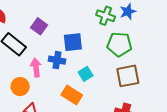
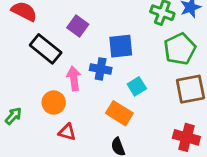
green pentagon: (119, 44) -> (180, 49), turned -30

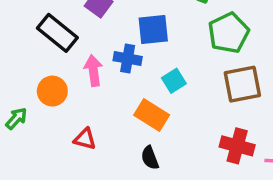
orange circle: (54, 103) -> (52, 91), moved

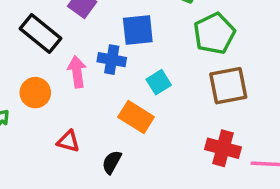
black semicircle: (150, 158) -> (112, 162), moved, turned 50

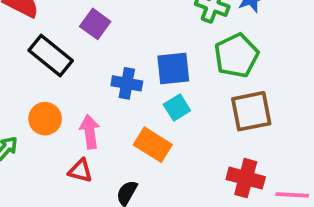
blue square: (138, 30) -> (173, 69), moved
pink arrow: (77, 72) -> (90, 132), moved

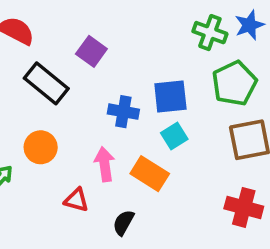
pink arrow: (90, 132) -> (105, 164), moved

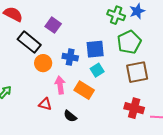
orange circle: (41, 147) -> (43, 63), moved
black semicircle: (123, 223) -> (70, 116), turned -80

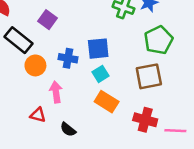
green pentagon: (129, 42) -> (158, 40), moved
orange rectangle: (84, 90) -> (107, 102), moved

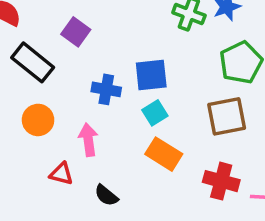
orange circle: (35, 65) -> (38, 120), moved

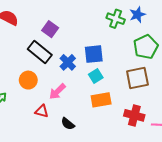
black rectangle: (33, 62) -> (40, 52), moved
blue cross: (106, 89) -> (68, 62), turned 35
pink arrow: (88, 140) -> (57, 92), turned -126
orange rectangle: (164, 154) -> (101, 100), turned -42

